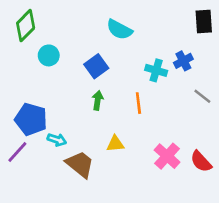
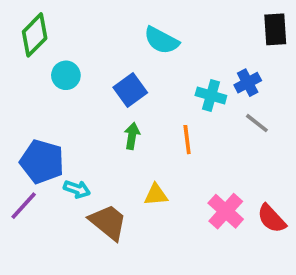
gray line: (202, 96) -> (257, 123), moved

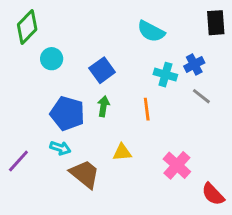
cyan semicircle: (161, 40) -> (151, 31), moved
blue pentagon: (42, 162) -> (67, 113), moved
red semicircle: (272, 219) -> (213, 194), moved

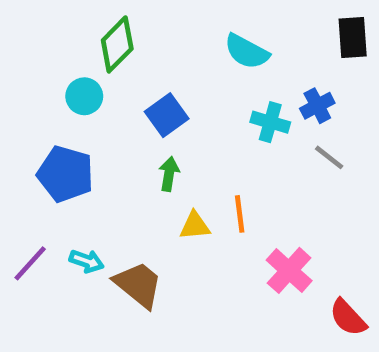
green diamond: (27, 27) -> (117, 44), moved
orange line: (147, 109) -> (240, 214), moved
blue pentagon: (67, 113) -> (65, 174), moved
cyan arrow: (60, 148) -> (87, 261), moved
yellow triangle: (122, 152) -> (195, 226), moved

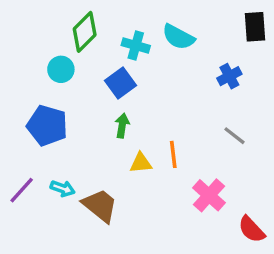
cyan cross: (270, 122) -> (136, 46), moved
gray line: (329, 157) -> (235, 136), moved

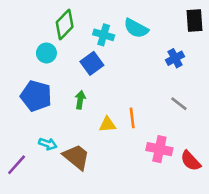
green arrow: (122, 126) -> (80, 100), moved
purple line: (22, 190) -> (17, 165), moved
pink cross: (209, 195) -> (159, 149), turned -30
red semicircle: (252, 229) -> (191, 161), moved

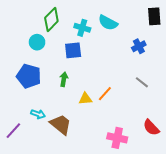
blue square: (92, 63) -> (73, 50), turned 30
orange line: (132, 118) -> (105, 94), turned 49
pink cross: (159, 149) -> (117, 138), moved

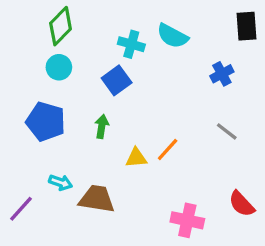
green diamond: (51, 20) -> (61, 26), moved
blue square: (73, 50) -> (117, 80), turned -30
brown trapezoid: (61, 124) -> (97, 199), turned -30

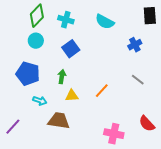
cyan cross: (131, 44) -> (66, 20), moved
yellow triangle: (136, 158) -> (72, 96), moved
cyan arrow: (61, 182) -> (40, 101), moved

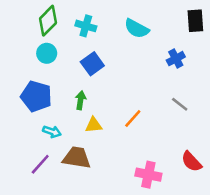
purple line: (13, 127) -> (40, 164), moved

